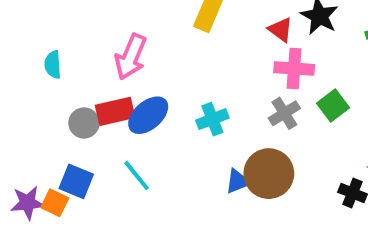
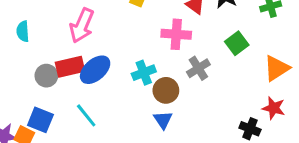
pink cross: (294, 69) -> (176, 34), moved
green square: (333, 105) -> (237, 43), moved
brown circle: (269, 174) -> (166, 90), moved, size x0.7
blue triangle: (238, 181) -> (163, 120), turned -42

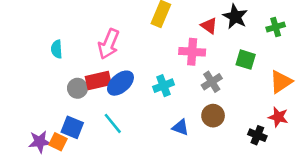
green square: (237, 43) -> (246, 60), turned -36
brown circle: (166, 90) -> (213, 116), moved
blue triangle: (163, 120) -> (180, 127), turned -36

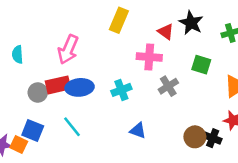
blue ellipse: (120, 83) -> (80, 87), turned 36
brown circle: (213, 116) -> (195, 137), moved

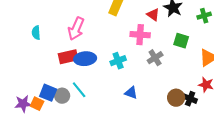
gray circle: (38, 92) -> (62, 96), moved

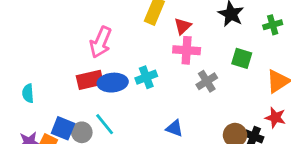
red triangle: (153, 15) -> (183, 26), moved, turned 40
cyan semicircle: (36, 33) -> (28, 93), moved
cyan cross: (118, 61) -> (146, 77), moved

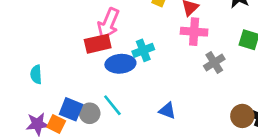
cyan cross: (146, 77) -> (143, 50), moved
red rectangle: (90, 80) -> (98, 44), moved
blue triangle: (175, 128) -> (167, 111), moved

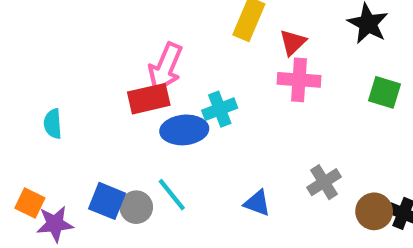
gray cross: (214, 62) -> (324, 182), moved
cyan semicircle: (36, 74) -> (53, 124), moved
orange square: (56, 124) -> (30, 203), moved

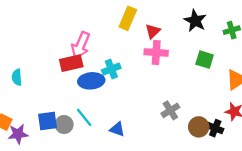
blue square: (107, 201) -> (48, 121), turned -30
blue triangle: (257, 203) -> (117, 129), moved

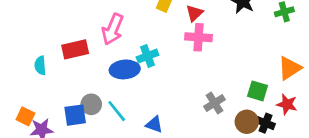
green square: (205, 60) -> (257, 91), moved
red rectangle: (71, 63) -> (75, 49), moved
gray circle: (64, 125) -> (91, 104), moved

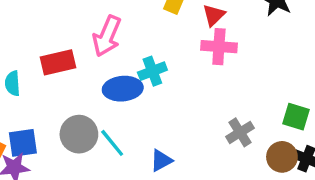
gray circle: (91, 104) -> (79, 134), size x1.4
blue square: (75, 115) -> (23, 143), moved
blue triangle: (154, 124) -> (161, 160), turned -48

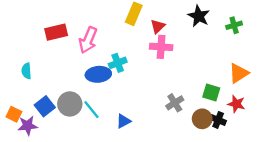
red rectangle: (58, 62) -> (56, 32), moved
blue square: (23, 143) -> (45, 106), moved, turned -30

